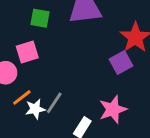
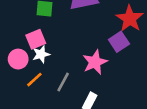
white star: (35, 109) -> (41, 54), moved
pink star: (113, 109) -> (95, 62), moved

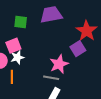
orange line: (34, 80) -> (12, 77), turned -48
gray line: (63, 82) -> (51, 78), moved, turned 70

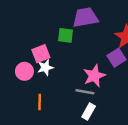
green square: (21, 22) -> (65, 35), moved
orange line: (12, 77) -> (40, 102), moved

